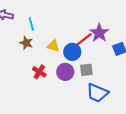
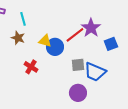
blue circle: (72, 52) -> (55, 47), moved
purple circle: (65, 72) -> (78, 93), moved
blue trapezoid: (97, 93) -> (95, 72), moved

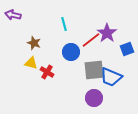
cyan line: (23, 19) -> (64, 24), moved
yellow triangle: (45, 41) -> (31, 63), moved
gray square: (78, 65) -> (94, 70), size x1.5

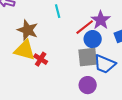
brown star: (34, 43) -> (28, 30), size x1.5
blue circle: (71, 52) -> (93, 39), moved
yellow triangle: (31, 63) -> (25, 50), size x1.6

